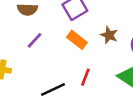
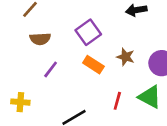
red line: (85, 77) -> (117, 101), moved

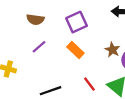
brown star: (126, 57) -> (112, 50), moved
red line: (117, 101) -> (89, 84), turned -64

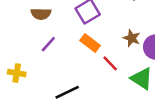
red line: (89, 84) -> (110, 63), moved

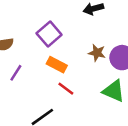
red line: (110, 63) -> (66, 89), moved

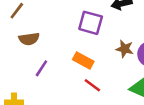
purple square: (49, 34) -> (91, 23), moved, turned -35

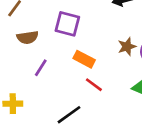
purple square: (91, 23) -> (67, 24), moved
brown star: (125, 49) -> (127, 47), turned -30

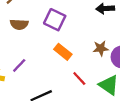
purple line: (41, 68) -> (19, 65), moved
red line: (94, 85) -> (79, 79), moved

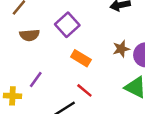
purple square: (55, 20) -> (67, 25), turned 30
red line: (79, 79) -> (84, 90), moved

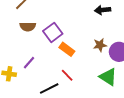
purple square: (67, 25) -> (53, 32), moved

